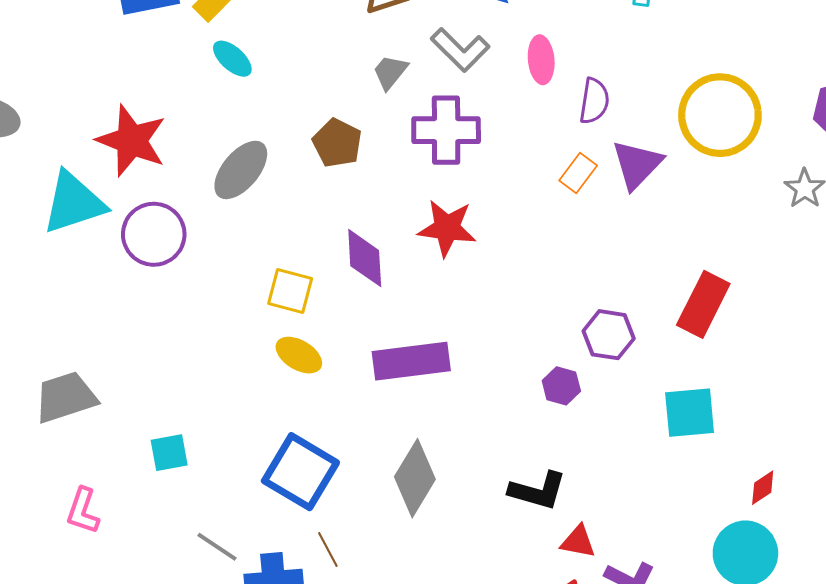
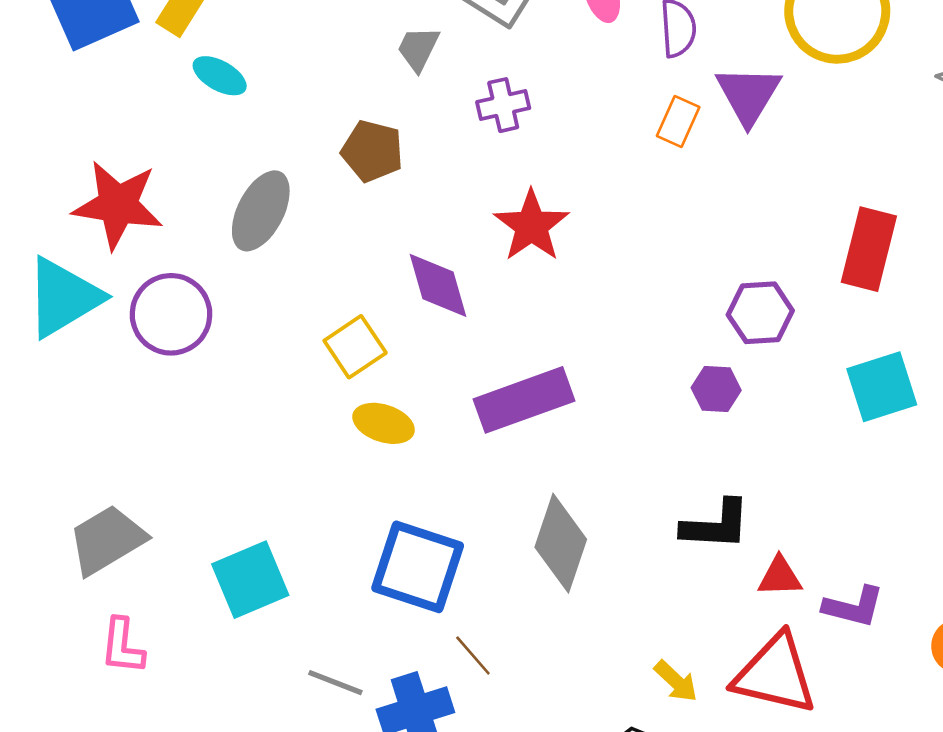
purple cross: (446, 130) -> (503, 105), size x0.6
red star: (447, 228) -> (531, 226), turned -30
yellow square: (290, 291) -> (355, 347), turned -36
cyan square: (169, 453) -> (250, 580), size x1.5
pink L-shape: (83, 511) -> (122, 646), moved

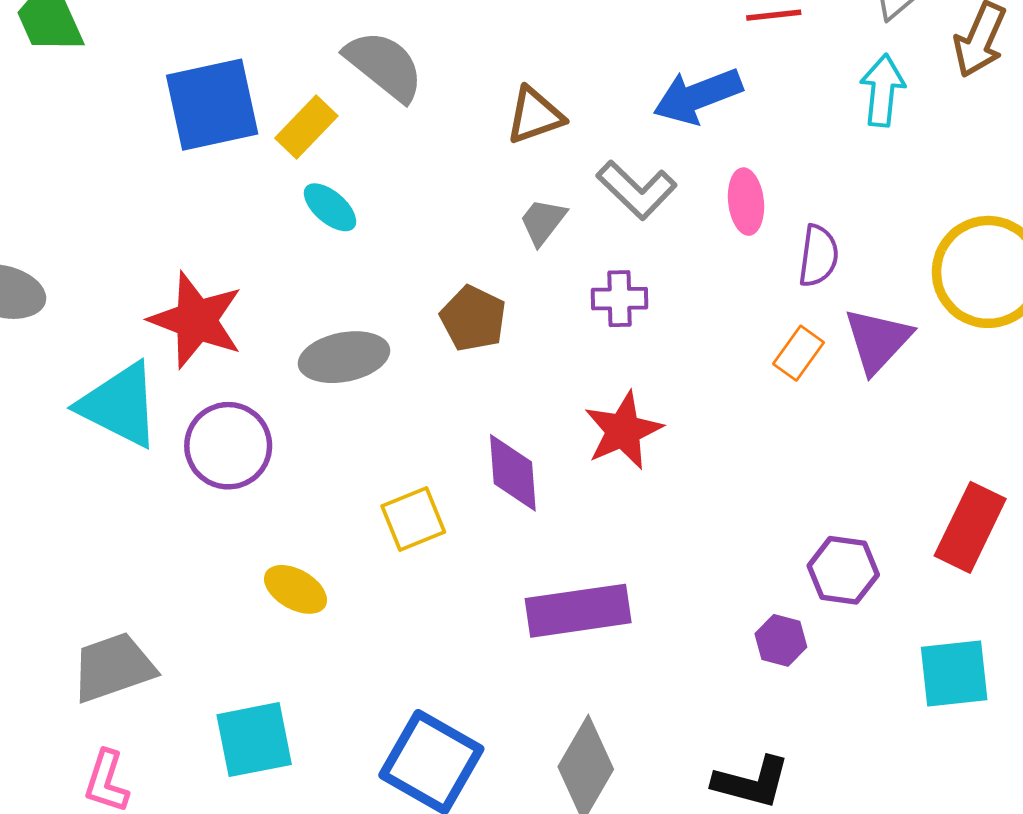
gray ellipse: (261, 211) -> (344, 357), turned 40
cyan triangle: (63, 297) -> (120, 405), turned 46
yellow ellipse: (384, 423) -> (296, 589), moved

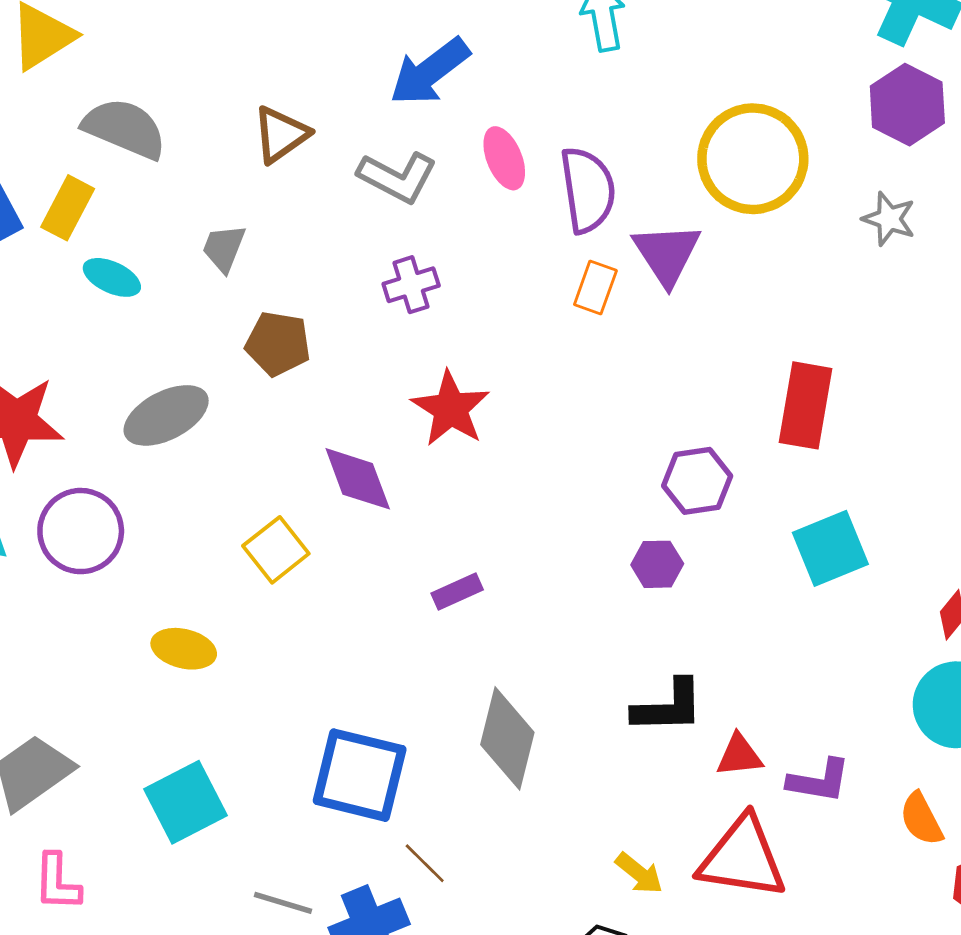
gray trapezoid: (543, 222) -> (224, 248), moved
purple semicircle: (818, 256) -> (588, 190), size x1.4
purple rectangle: (578, 611) -> (457, 592), size x0.5

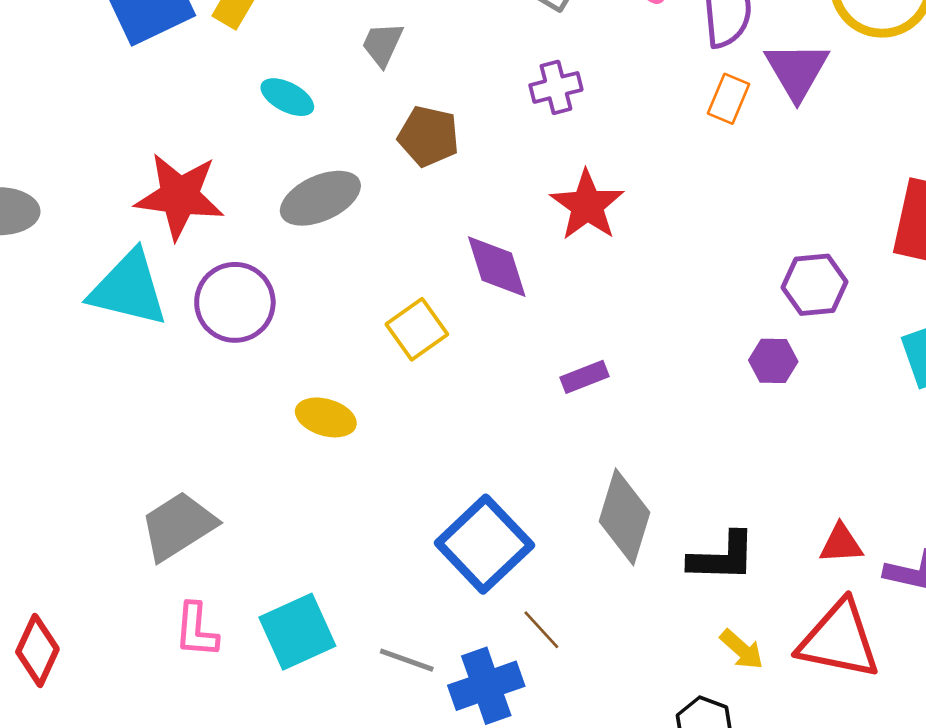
cyan ellipse: (112, 277) -> (287, 97), moved
black L-shape: (668, 707) -> (722, 557), moved
blue square: (360, 775) -> (484, 544), turned 30
cyan square: (185, 802) -> (297, 632), moved

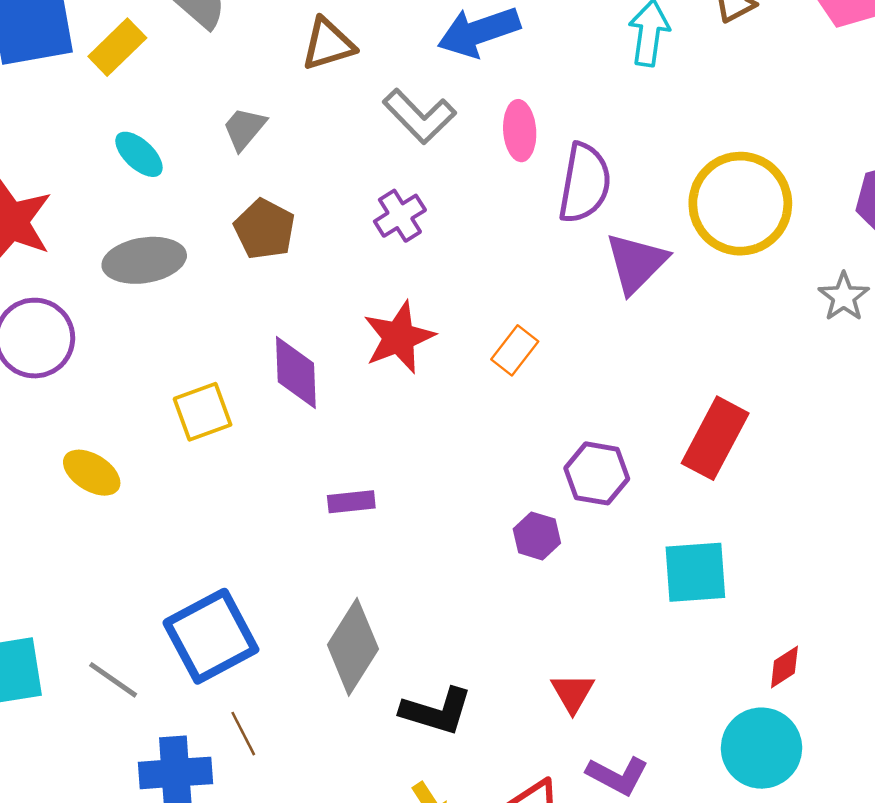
purple cross: (556, 87) -> (400, 216), turned -33
orange rectangle: (728, 99) -> (515, 350), moved
red triangle: (841, 544) -> (573, 693), moved, turned 48
gray line: (407, 660) -> (113, 680), moved

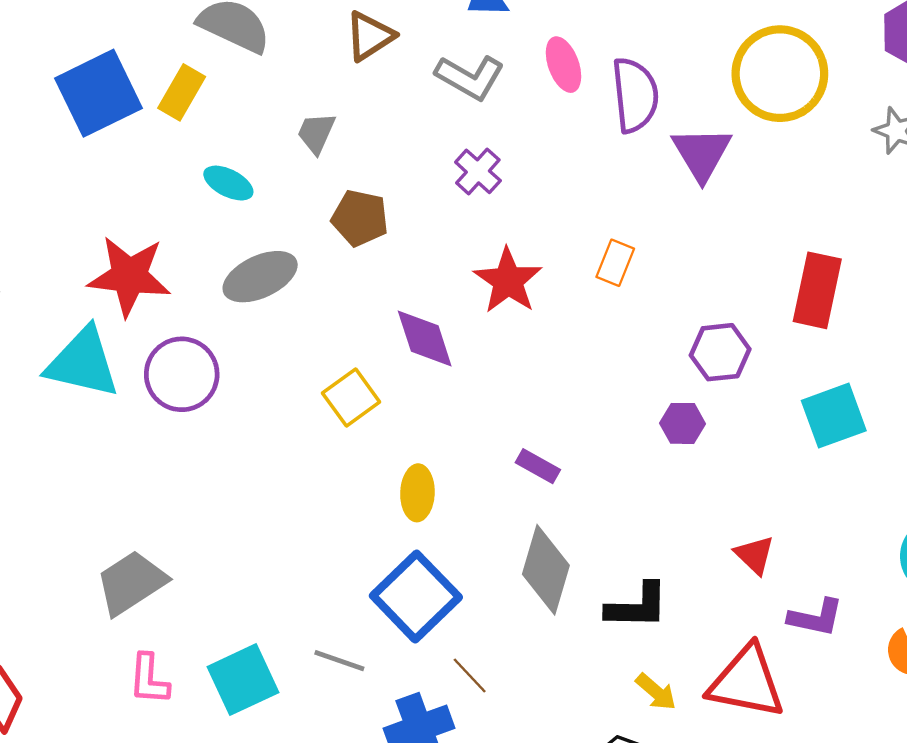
yellow ellipse: (92, 473) -> (417, 493), moved, turned 76
purple rectangle: (351, 502) -> (538, 466), moved, turned 51

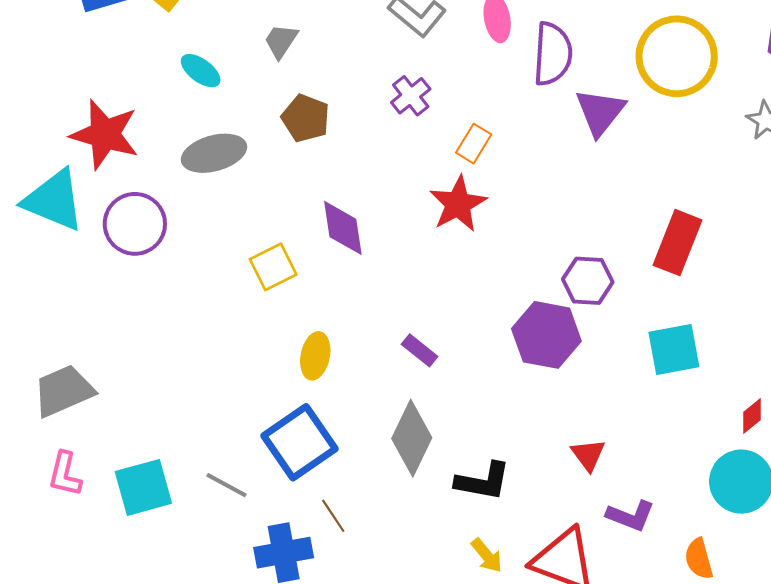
orange rectangle: (615, 263) -> (474, 144), moved
red star: (508, 281) -> (458, 204), moved
purple hexagon: (682, 423) -> (546, 335), size x1.8

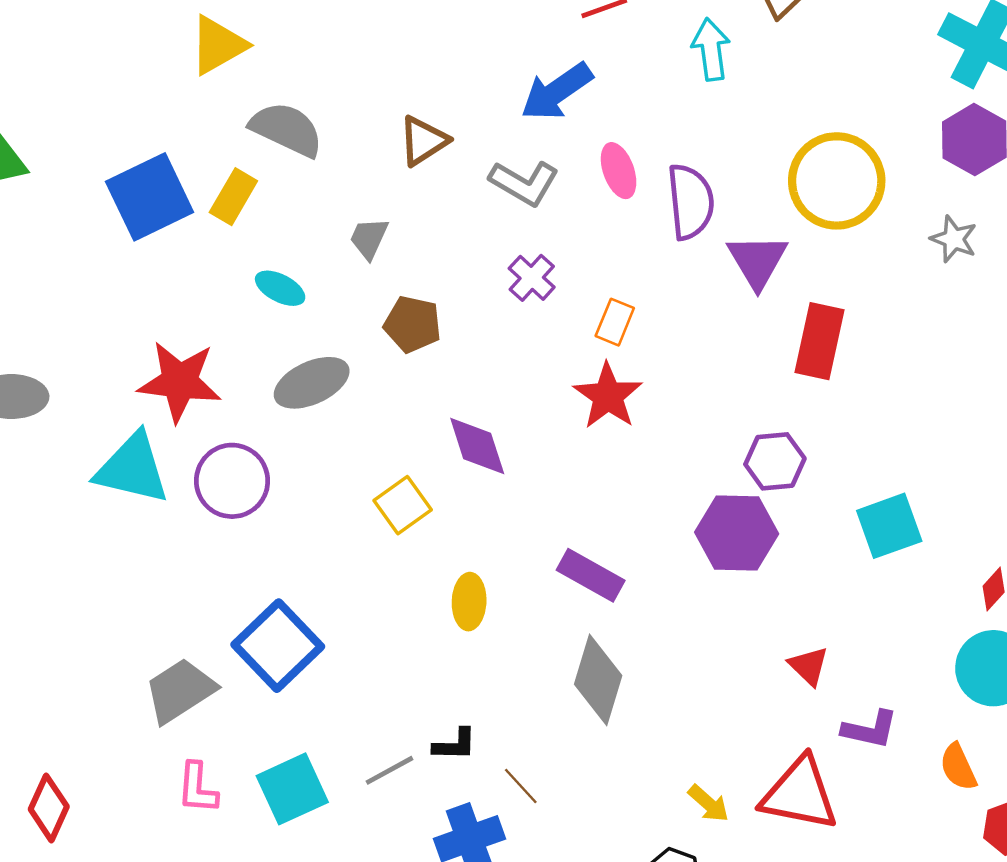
red rectangle: (678, 243) -> (820, 341), moved
purple rectangle: (420, 350) -> (591, 575), size x1.5
blue square: (299, 442) -> (278, 646), moved
black L-shape: (483, 481) -> (455, 745), moved, size x0.7
gray line: (227, 485) -> (389, 770), turned -48

